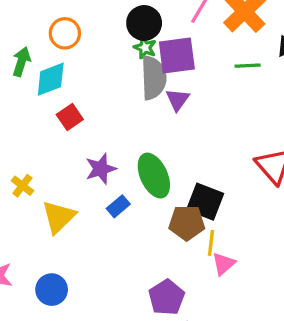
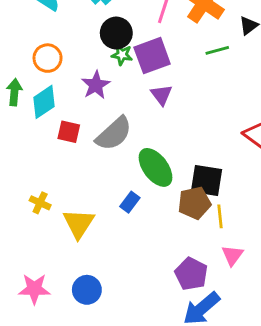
gray semicircle: (153, 78) -> (114, 134), moved, turned 63
red square: (70, 117) -> (69, 132), turned -30
purple star: (101, 169) -> (96, 85), moved
pink triangle: (224, 264) -> (232, 255), moved

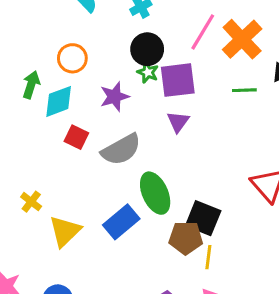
blue rectangle: (130, 202) -> (121, 222), size x1.6

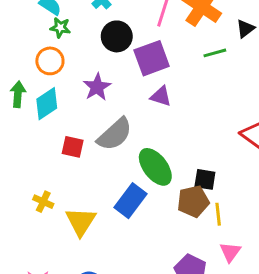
green star: (148, 72) -> (60, 28), moved
purple triangle: (178, 122) -> (161, 96), turned -35
red square: (76, 137) -> (73, 147), moved
black square: (203, 218) -> (205, 179), size x0.7

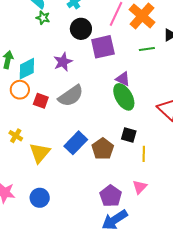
orange circle: (50, 61) -> (20, 90), moved
purple triangle: (161, 96) -> (123, 79), moved
green ellipse: (155, 167) -> (124, 97), moved
brown pentagon: (193, 201) -> (103, 149), moved, turned -30
yellow line: (218, 214) -> (144, 154), moved

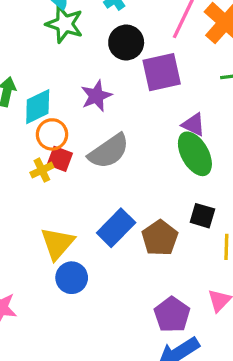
green star: (43, 18) -> (65, 24), size x1.6
orange circle: (20, 90) -> (52, 134), moved
yellow cross: (16, 136) -> (42, 170), moved, turned 32
blue circle: (40, 198) -> (72, 278), moved

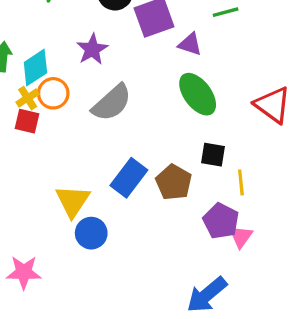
purple triangle: (194, 125) -> (190, 44), moved
red square: (60, 159) -> (27, 121), moved
yellow cross: (42, 170) -> (28, 98), moved
purple pentagon: (172, 315) -> (221, 221), moved

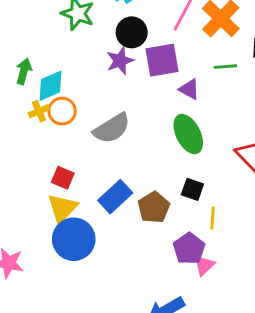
purple star: (92, 49) -> (120, 61), moved
red square: (27, 121) -> (63, 178), moved
blue circle: (91, 233) -> (74, 239), size x1.5

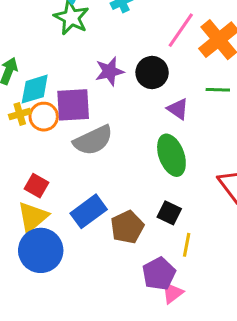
black circle: (132, 32) -> (152, 72), moved
purple square: (162, 60) -> (73, 105), moved

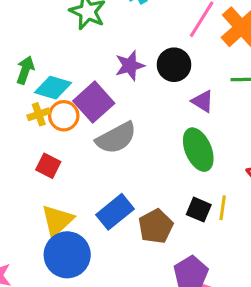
cyan diamond: (35, 89) -> (53, 88), turned 36
purple square: (73, 105) -> (94, 102), turned -36
red square: (37, 186) -> (48, 166), moved
yellow line: (187, 245) -> (223, 208), moved

